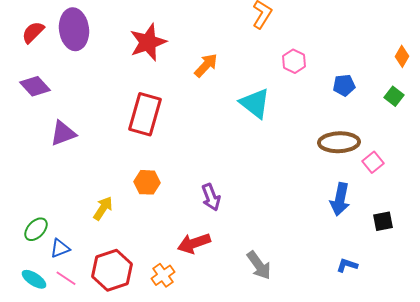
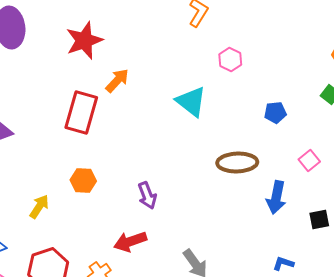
orange arrow: (206, 65) -> (117, 80), moved
blue pentagon: (344, 85) -> (275, 112), moved
brown ellipse: (339, 142) -> (237, 162), moved

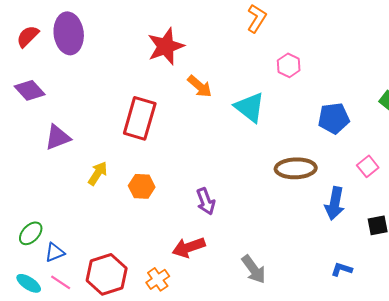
red star: (84, 40) -> (166, 46), moved
orange arrow: (117, 80) -> (200, 86), moved, turned 88
blue pentagon: (275, 112) -> (334, 118), size x1.4
yellow arrow: (39, 206) -> (98, 173), moved

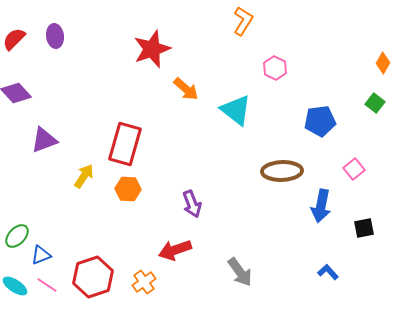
purple ellipse: (69, 33) -> (55, 36), size x0.6
red rectangle: (140, 118) -> (125, 144), moved
blue L-shape: (342, 269) -> (328, 272), turned 30

